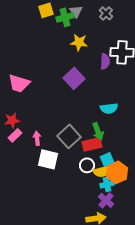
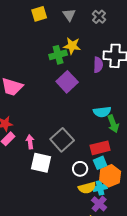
green cross: (65, 17) -> (58, 55), moved
green arrow: (98, 131) -> (113, 124), moved
red rectangle: (92, 144) -> (100, 148), moved
yellow semicircle: (102, 171) -> (87, 188), moved

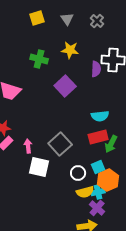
green cross: (58, 55) -> (39, 59), moved, turned 30
green arrow: (113, 124) -> (111, 144), moved, turned 48
red rectangle: (100, 148) -> (98, 137), moved

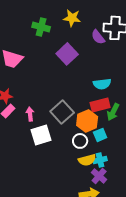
purple semicircle: (96, 69) -> (98, 37), turned 140
white square: (39, 167) -> (41, 135), turned -30
orange hexagon: (108, 180) -> (87, 121), moved

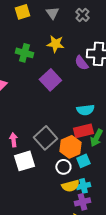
purple cross: (99, 176) -> (82, 202), turned 35

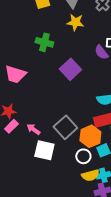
yellow star: (55, 44) -> (75, 22), moved
pink arrow: (13, 140) -> (33, 129), turned -48
white square: (24, 161) -> (44, 150), turned 30

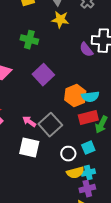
purple square: (70, 69) -> (43, 75), moved
pink arrow: (33, 129) -> (29, 122), moved
orange hexagon: (90, 136) -> (75, 96), moved

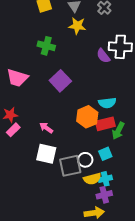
orange hexagon: (75, 96) -> (87, 117), moved
gray square: (50, 125) -> (70, 166), moved, turned 30

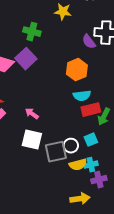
purple square: (60, 81) -> (26, 59), moved
cyan semicircle: (107, 103) -> (82, 96), moved
orange hexagon: (87, 117) -> (77, 70), moved
purple cross: (104, 195) -> (99, 180), moved

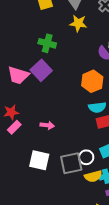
pink arrow: (32, 114) -> (47, 125), turned 152
white square: (32, 140) -> (39, 160), moved

